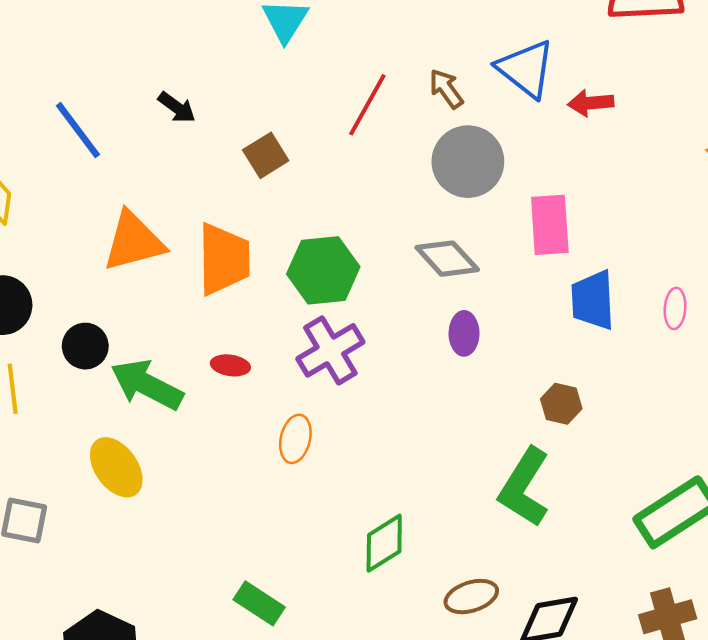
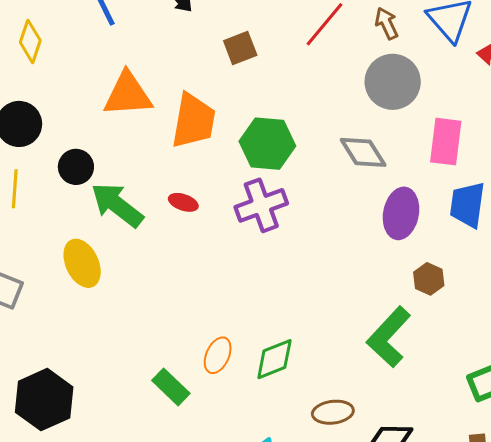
purple ellipse: (464, 333) -> (401, 213), moved, size x1.5
orange ellipse: (295, 439) -> (218, 355), moved

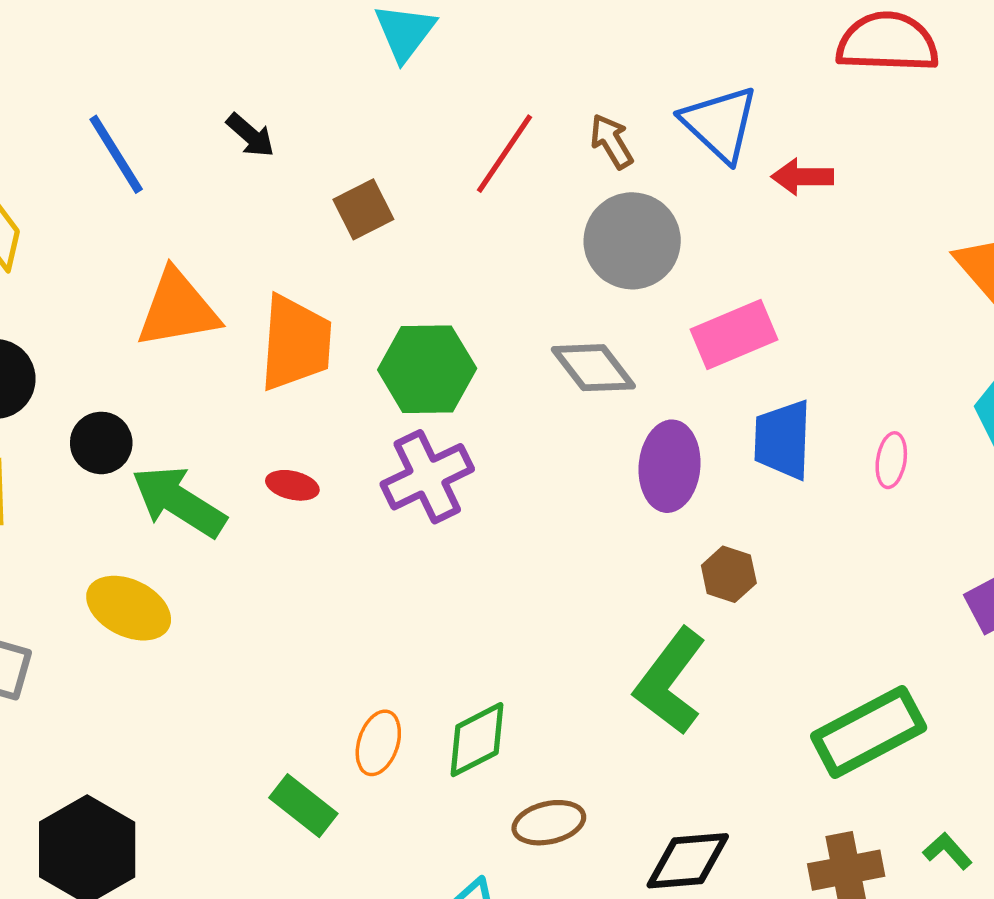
pink rectangle: (446, 142) -> (734, 335), turned 66
yellow ellipse: (82, 263) -> (129, 608), turned -33
brown ellipse: (333, 412) -> (549, 823), moved

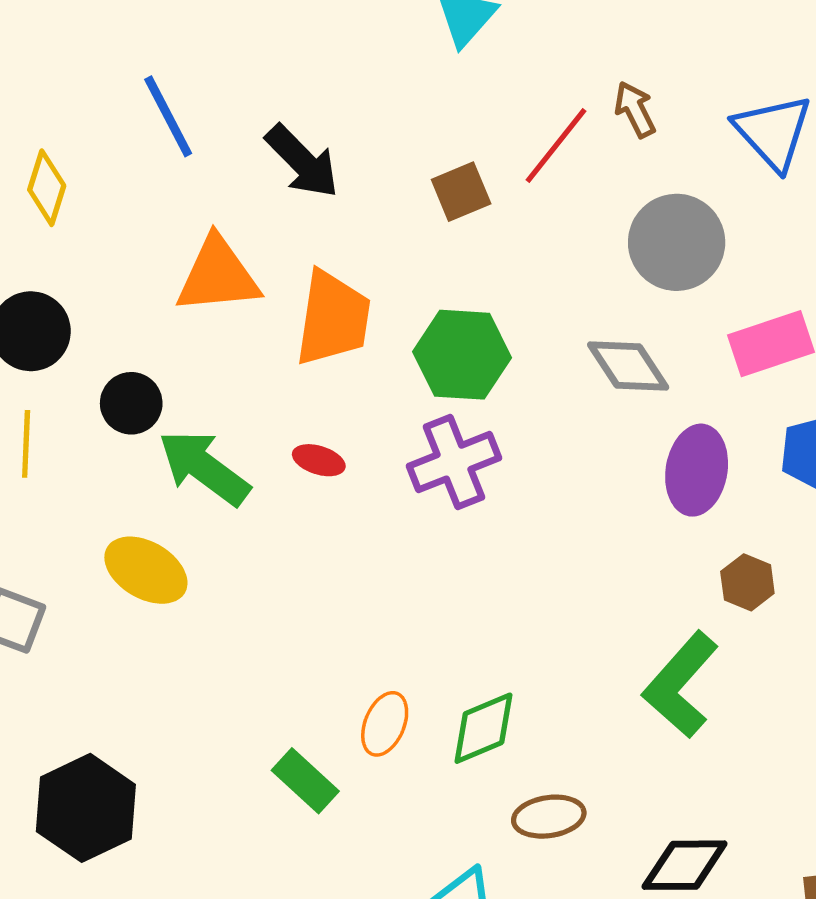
black arrow: (250, 135) -> (302, 161), moved, size x1.6
brown arrow: (611, 141) -> (635, 109), moved
brown square: (363, 209) -> (461, 192), moved

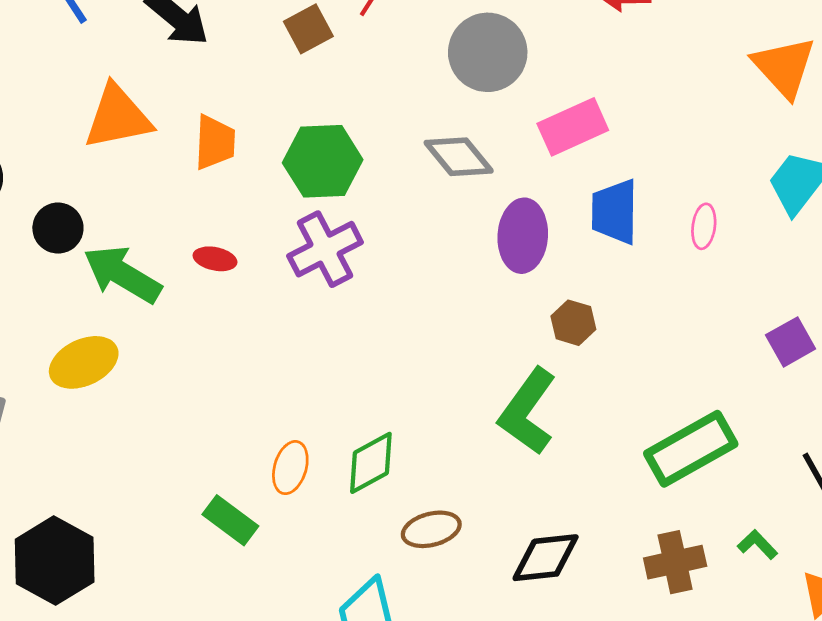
orange trapezoid: (333, 318) -> (215, 142), size x0.7
yellow ellipse: (146, 570) -> (84, 362), turned -50

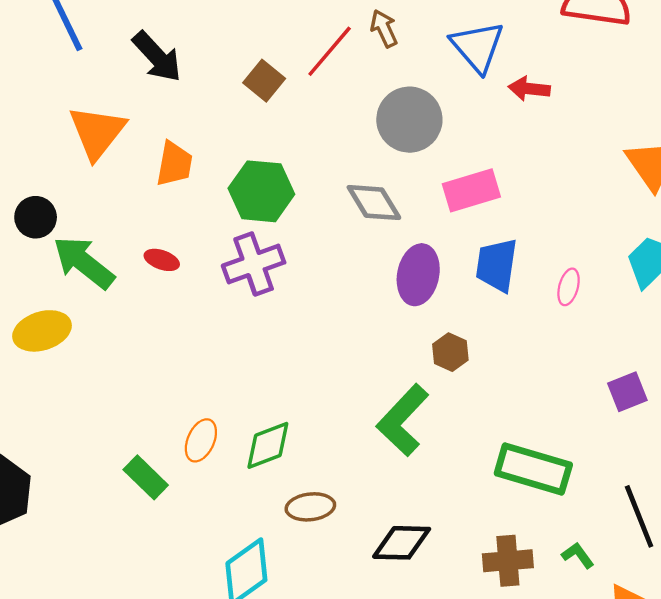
brown square: (308, 29) -> (264, 81), turned -30
orange triangle: (118, 117) -> (97, 132), turned -48
green rectangle: (691, 449) -> (533, 469), turned 38

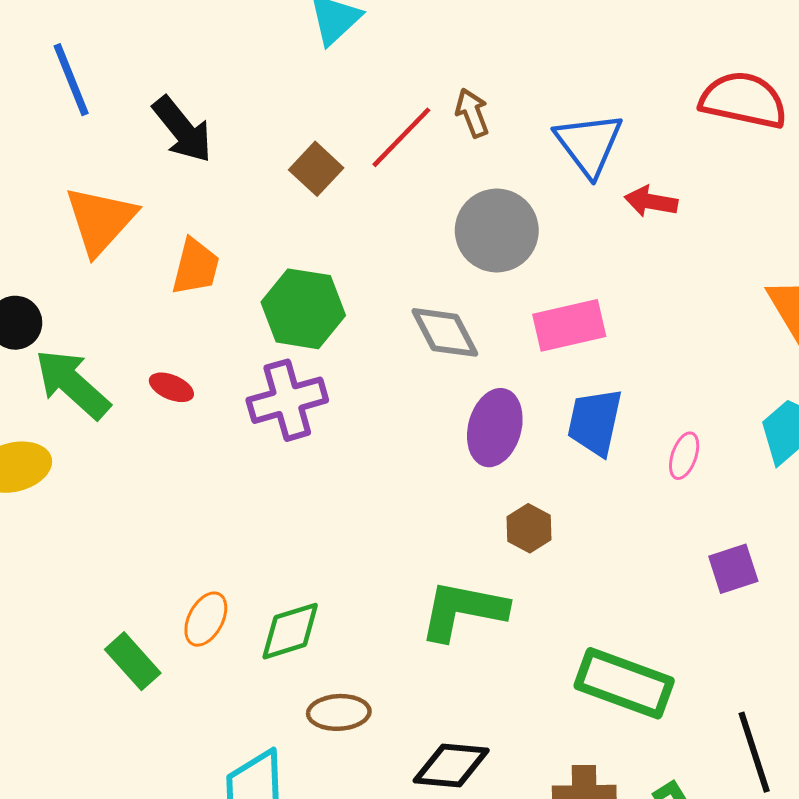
purple square: (627, 392) -> (733, 569), moved
green L-shape: (403, 420) -> (463, 610), turned 54

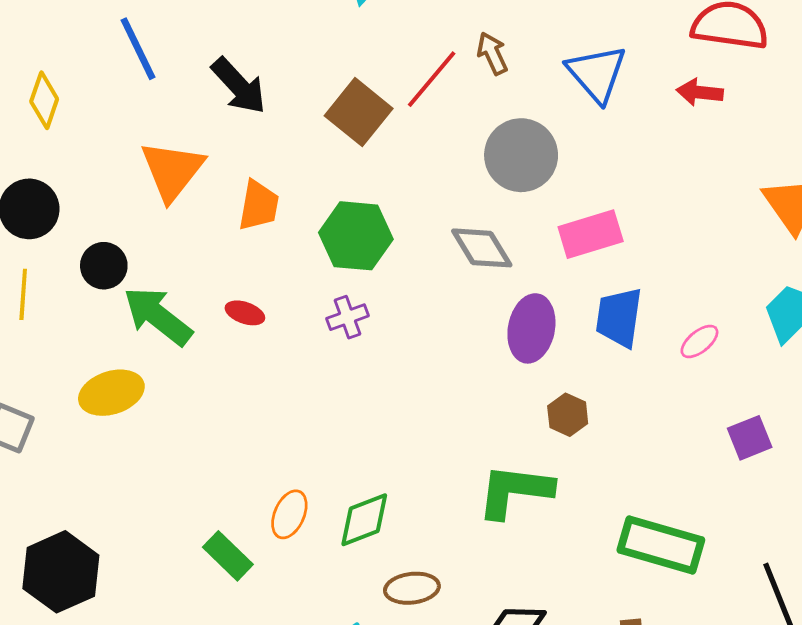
brown square: (316, 169) -> (359, 112), size x1.4
red arrow: (651, 201) -> (700, 92), moved
purple cross: (287, 400) -> (348, 317), size x0.6
pink ellipse: (684, 456) -> (699, 341), turned 36

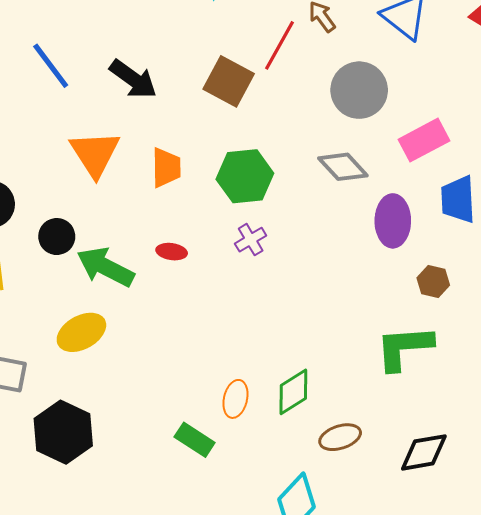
black hexagon: (61, 572) -> (63, 432), moved

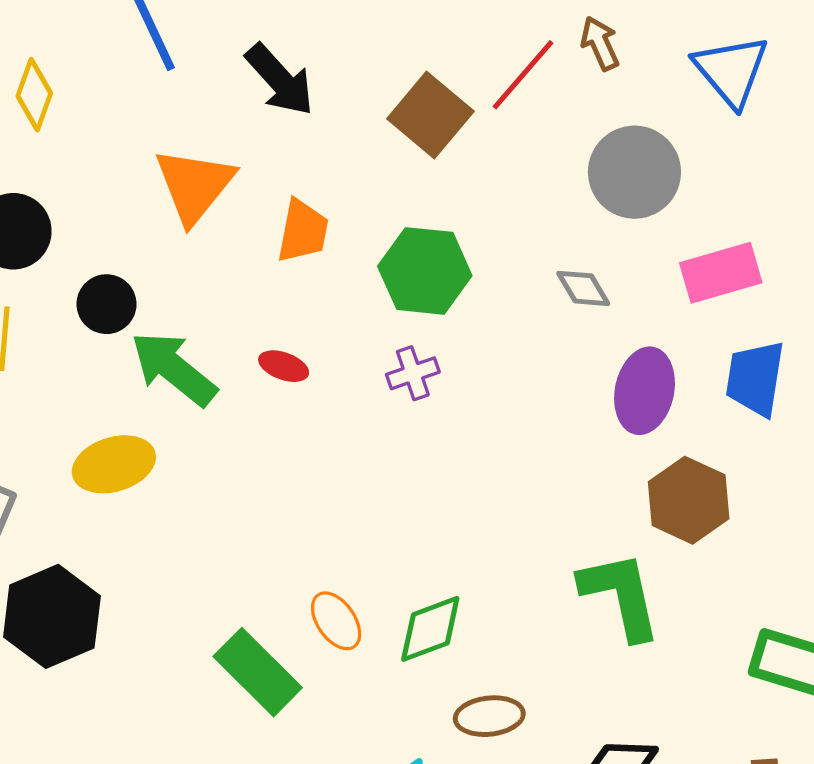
gray diamond: (343, 167) -> (583, 288), size x0.7
brown hexagon: (433, 281) -> (689, 500), size x1.6
green L-shape: (404, 348) -> (621, 595), turned 70
orange ellipse: (235, 399) -> (336, 621), turned -60
green rectangle: (195, 440) -> (258, 672), size x1.4

